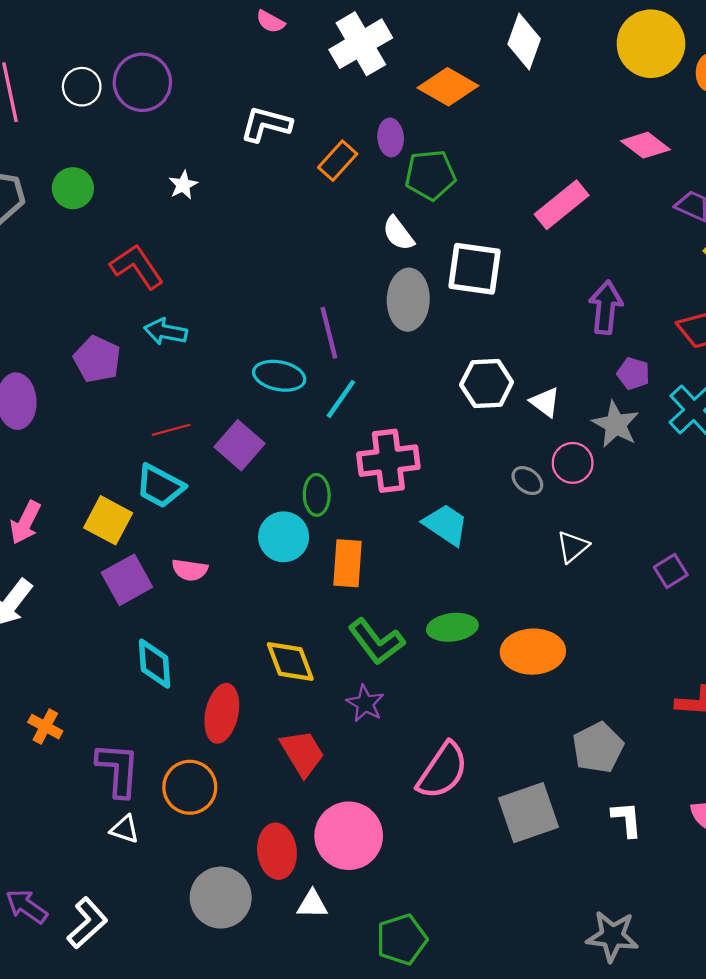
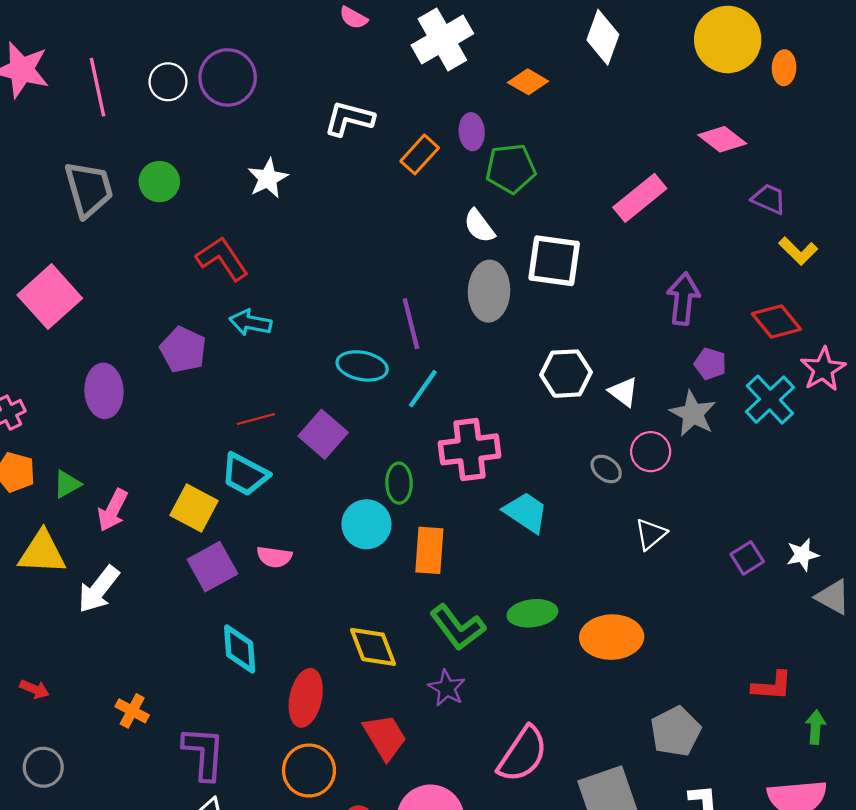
orange diamond: (448, 87) -> (528, 82), size x0.7
white star: (183, 185) -> (268, 178), size x1.4
orange circle: (190, 787) -> (309, 770), moved

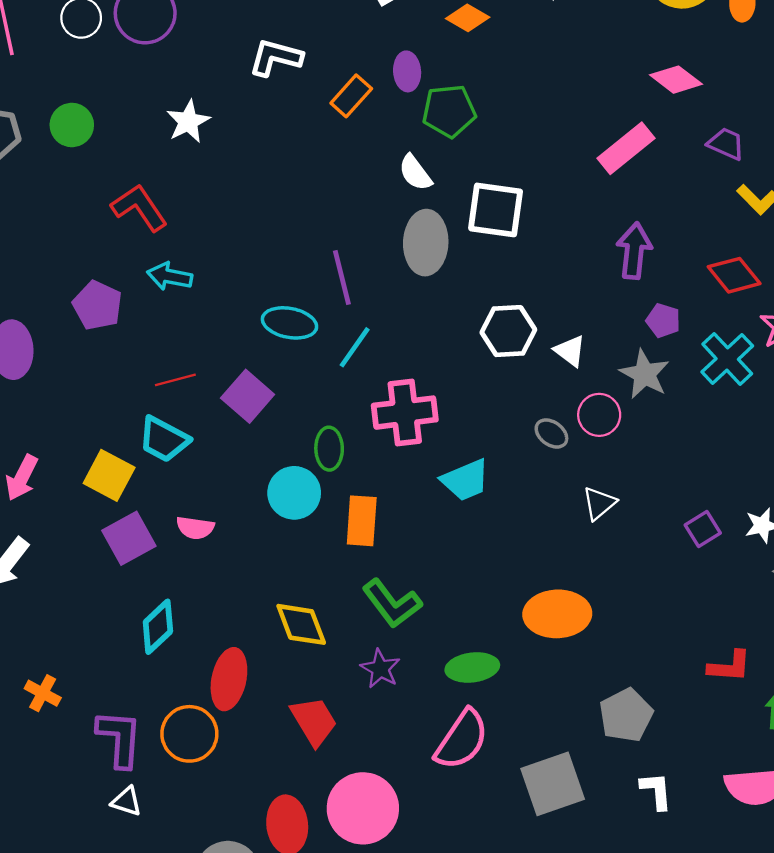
pink rectangle: (640, 198) -> (626, 148), moved
cyan trapezoid: (526, 512) -> (465, 480), turned 123
green ellipse: (532, 613) -> (472, 667), moved
cyan diamond: (240, 649) -> (158, 627), turned 51
orange circle: (309, 770) -> (189, 734), moved

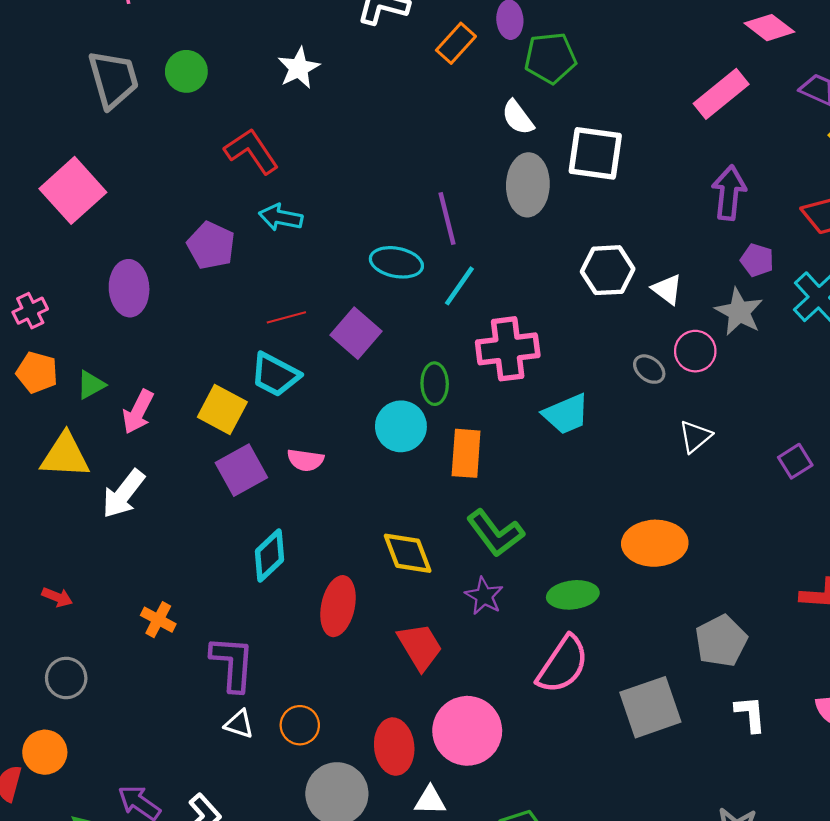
orange circle: (189, 734) -> (300, 725), moved, size x0.7

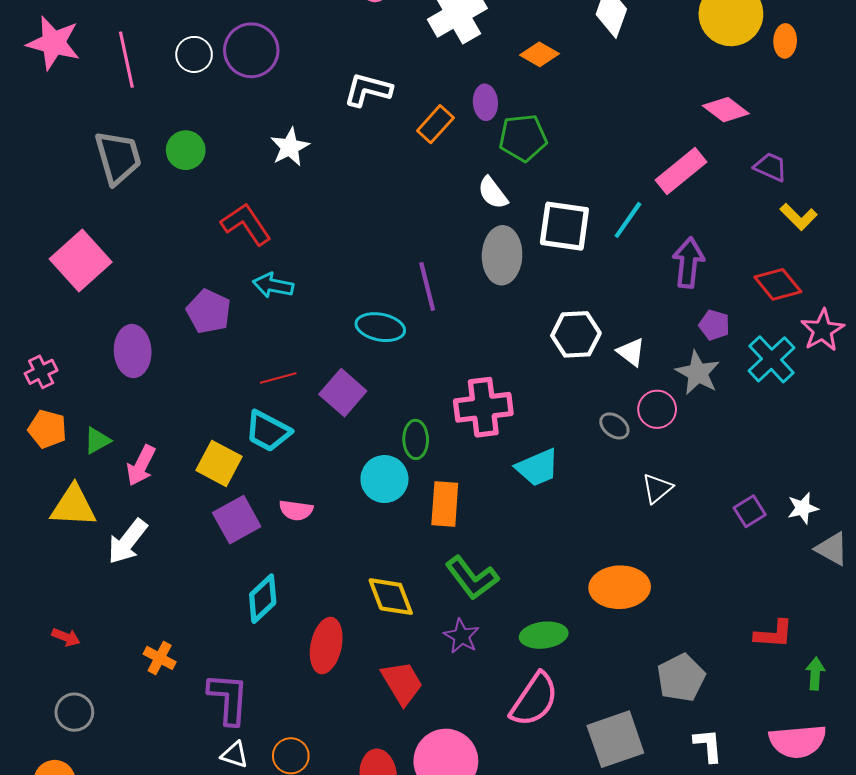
cyan line: (459, 286) -> (628, 220), moved

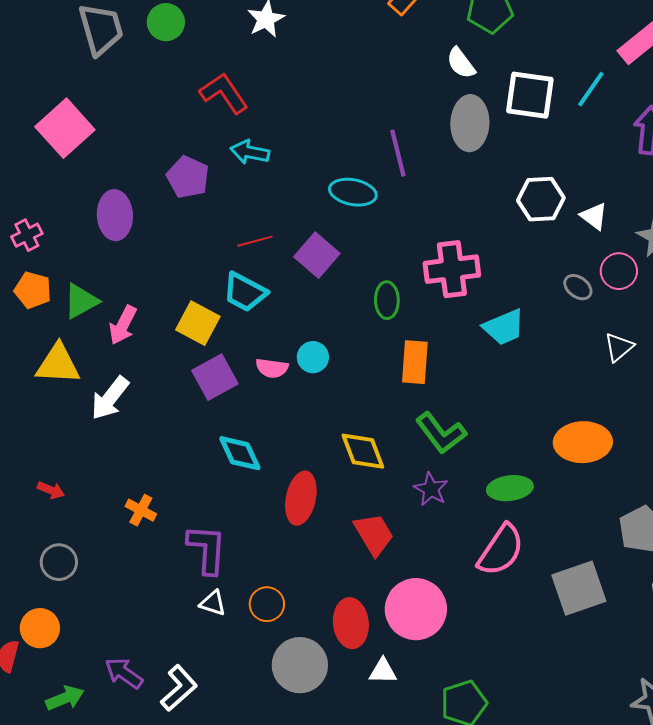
green triangle: (97, 441) -> (81, 301), size x1.4
cyan circle: (384, 479) -> (313, 357), moved, size x0.7
cyan diamond: (263, 599) -> (240, 453), turned -72

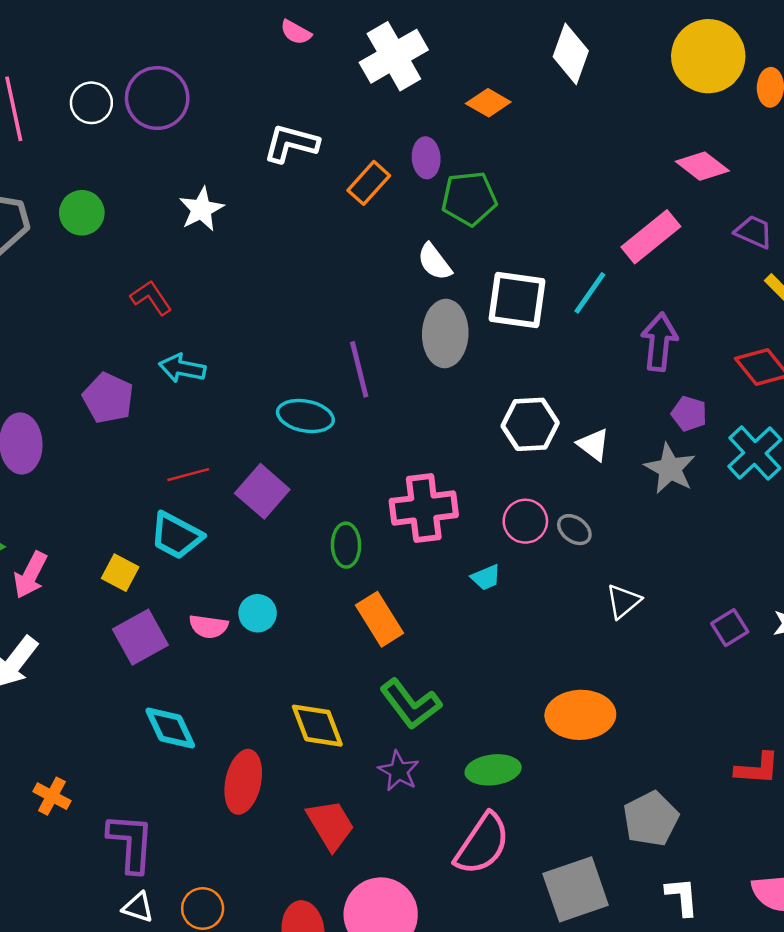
red L-shape: (224, 93) -> (151, 298), size x0.7
pink circle: (619, 271) -> (525, 521), moved
yellow square: (198, 323) -> (120, 573), size x0.7
cyan trapezoid: (504, 327) -> (486, 577), size x0.6
orange rectangle: (415, 362) -> (379, 619), turned -36

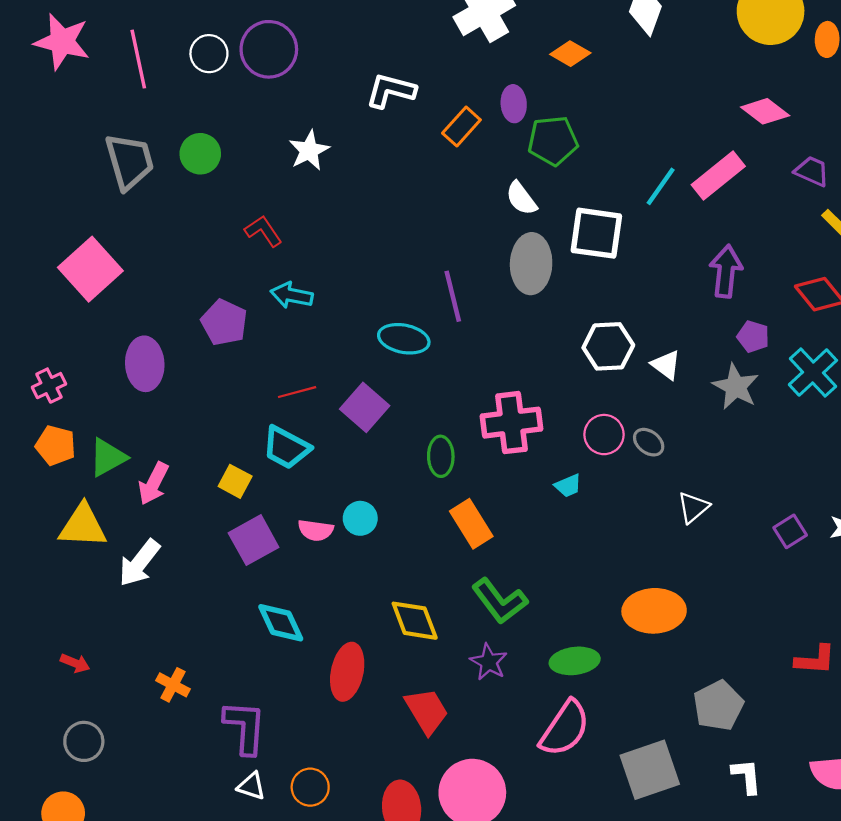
cyan line: (590, 293) -> (661, 186), moved

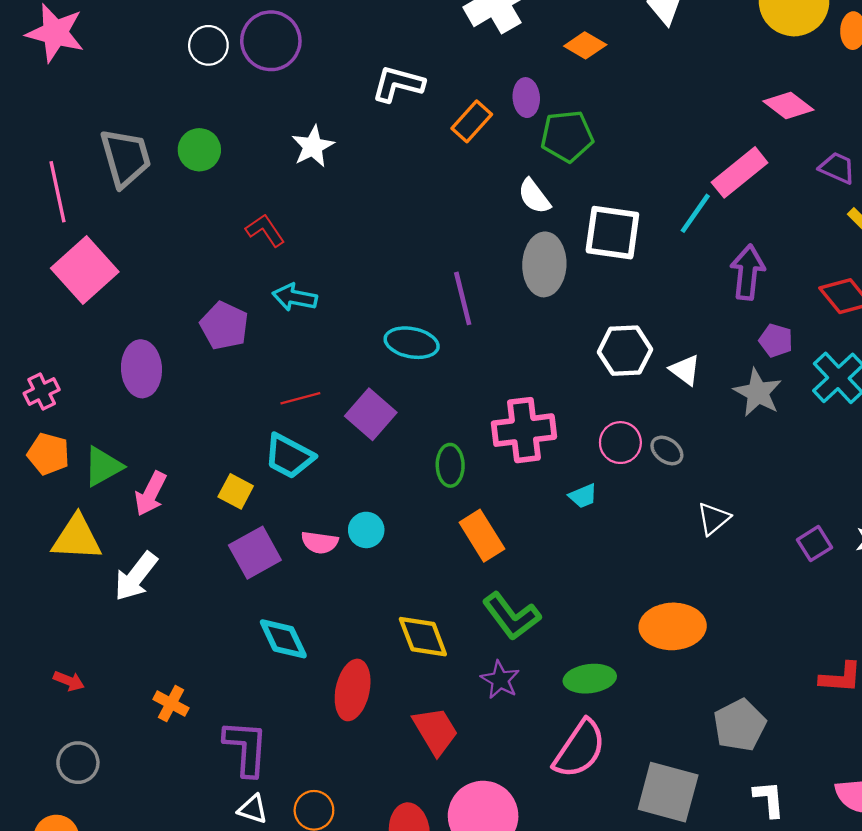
pink line: (138, 59) -> (57, 192), moved
cyan line: (661, 186) -> (695, 213), moved
gray square: (650, 770) -> (668, 792), turned 34

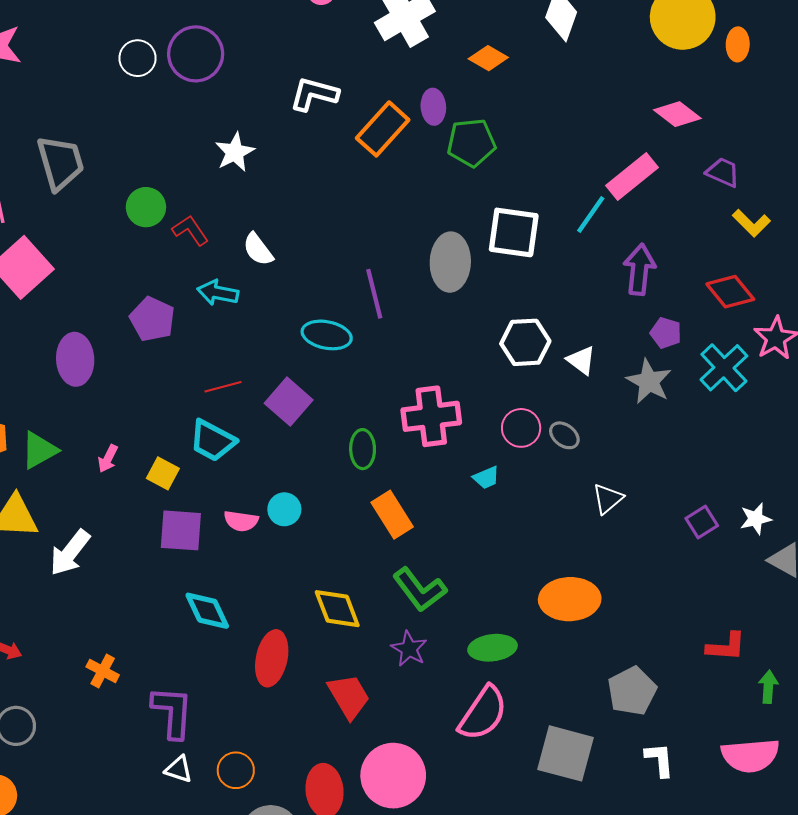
orange rectangle: (472, 121) -> (383, 129), size x1.4
green circle: (199, 150) -> (146, 207), moved
white semicircle: (534, 196) -> (258, 249), moved
pink arrow: (151, 494) -> (108, 459), moved, size x0.7
purple square: (255, 553) -> (181, 530), turned 33

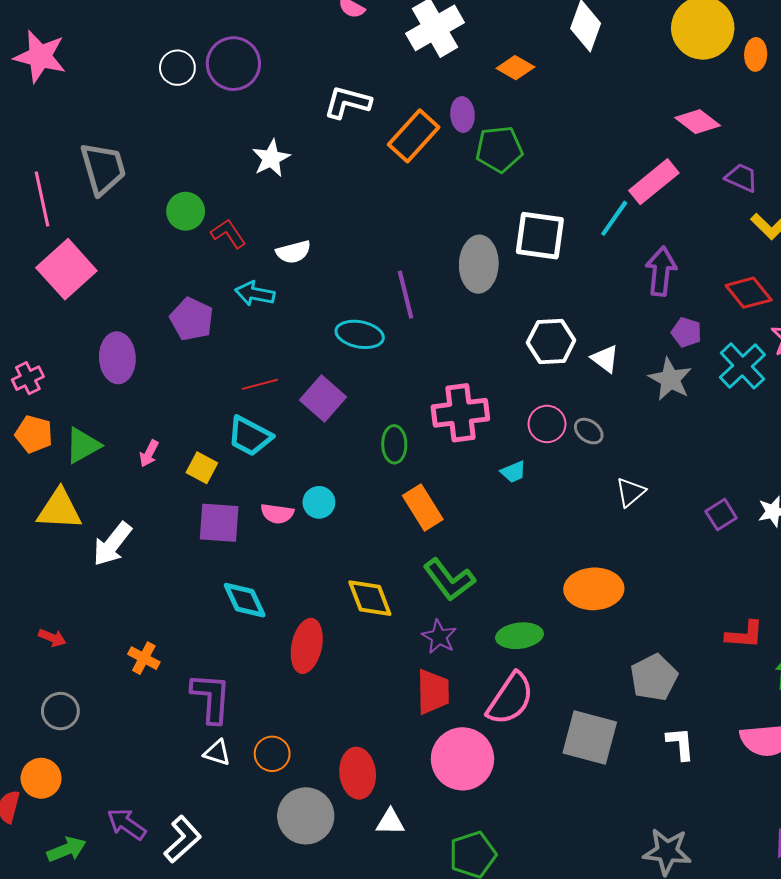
white semicircle: (258, 249) -> (293, 252), turned -68
red trapezoid: (349, 696) -> (433, 692), moved, turned 30
pink circle: (393, 776) -> (462, 759), moved

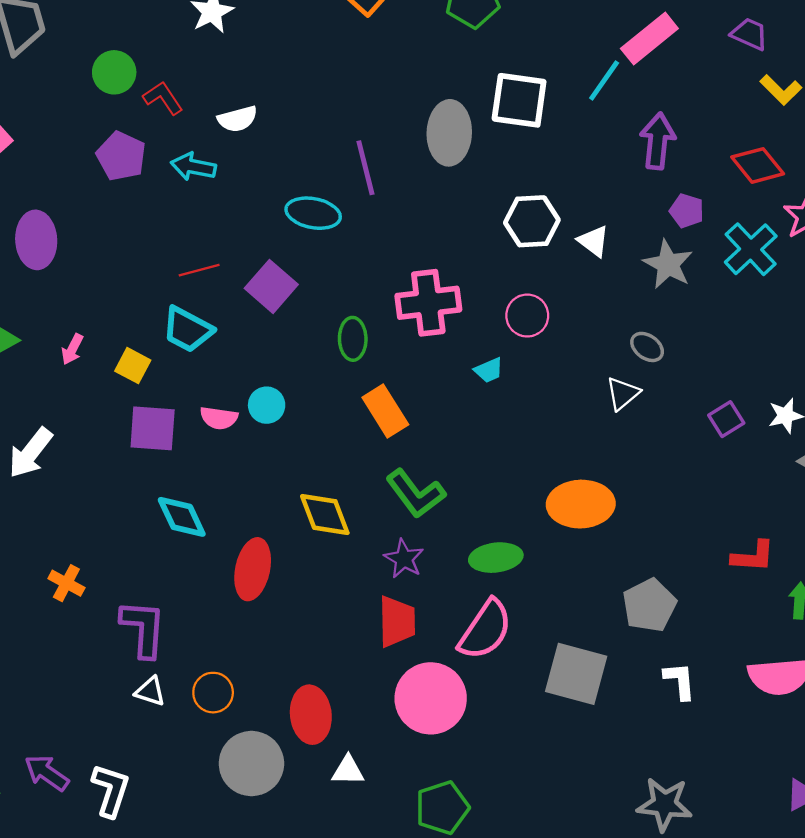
purple pentagon: (192, 319) -> (121, 156), moved
gray ellipse: (589, 431) -> (647, 347), moved
white L-shape: (183, 839) -> (111, 790), turned -30

